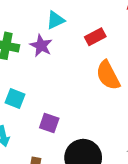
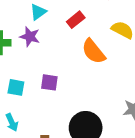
purple square: (49, 123) -> (49, 82), moved

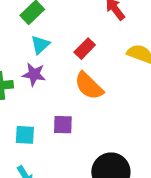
orange semicircle: (93, 51) -> (89, 86), moved

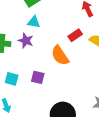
cyan triangle: (40, 45) -> (34, 22), turned 40
red rectangle: (85, 49) -> (75, 35), moved

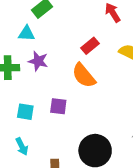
cyan triangle: (34, 22) -> (27, 33), moved
red rectangle: (75, 35) -> (90, 46), moved

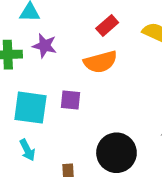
orange semicircle: (84, 76) -> (100, 62), turned -64
cyan square: (25, 112) -> (30, 108), size x1.6

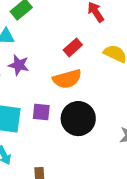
black circle: (116, 153) -> (78, 119), moved

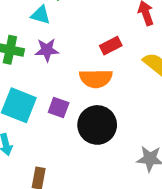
purple star: (19, 65) -> (47, 50), turned -30

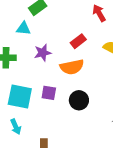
purple star: (47, 50) -> (43, 53), moved
black circle: (97, 125) -> (79, 100), size x0.7

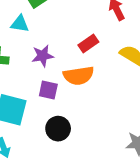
purple square: (49, 93) -> (48, 90), moved
black circle: (79, 100) -> (58, 129), moved

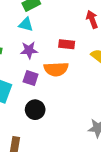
cyan triangle: (20, 24) -> (26, 24), moved
red rectangle: (88, 43) -> (67, 44), turned 35

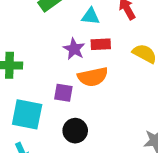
cyan triangle: (26, 24) -> (90, 16), moved
purple star: (29, 50) -> (74, 49), moved, turned -30

